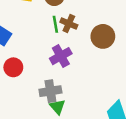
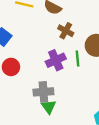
green line: (55, 24) -> (78, 59), moved

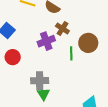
purple cross: (56, 60) -> (46, 41), moved

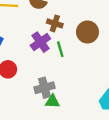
green line: (71, 53) -> (60, 49), moved
green triangle: (43, 94) -> (53, 101), turned -40

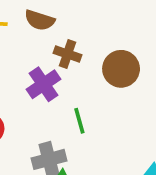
green line: (60, 49) -> (79, 121), moved

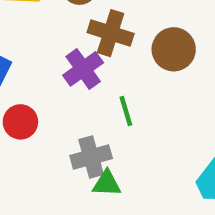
brown cross: (67, 54) -> (111, 33), size x1.4

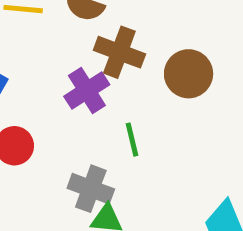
gray cross: (91, 157) -> (91, 189), turned 33

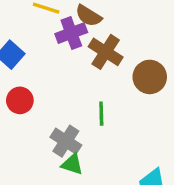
purple cross: (87, 90) -> (71, 33), moved

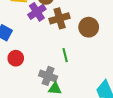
brown cross: (106, 52) -> (60, 18), turned -36

